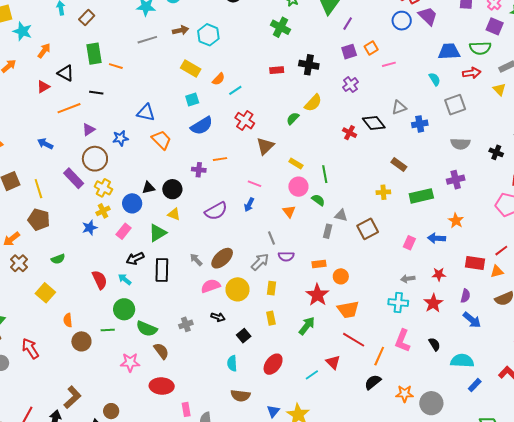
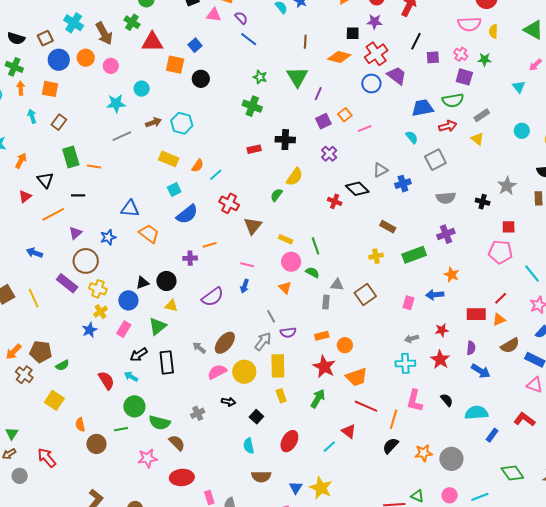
black triangle: (66, 73) -> (45, 180), turned 30
brown pentagon: (39, 220) -> (41, 352), moved
yellow rectangle: (272, 288) -> (278, 366), size x1.6

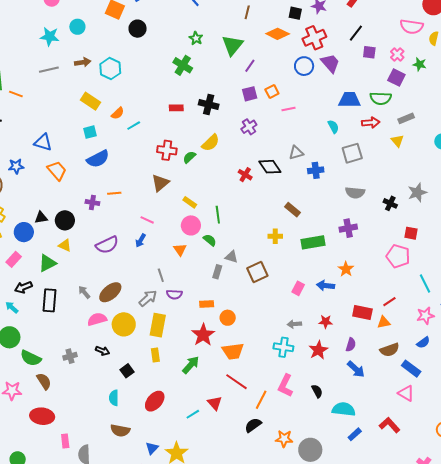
red cross: (229, 203) -> (167, 150), moved, turned -30

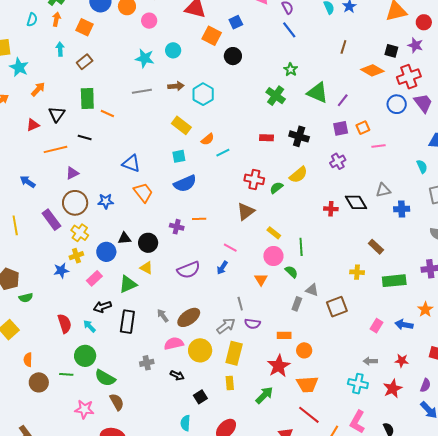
green triangle: (232, 45) -> (318, 93), moved, turned -50
blue star: (16, 166) -> (106, 201), moved
red cross: (245, 175) -> (331, 209), turned -32
gray cross: (70, 356) -> (147, 363), moved

